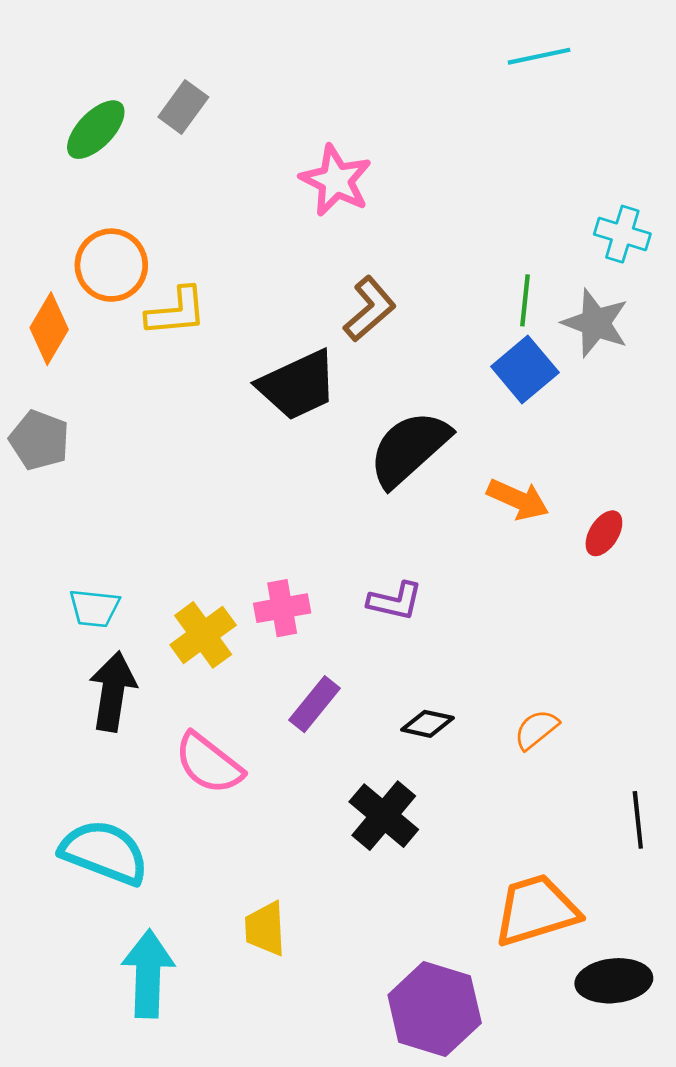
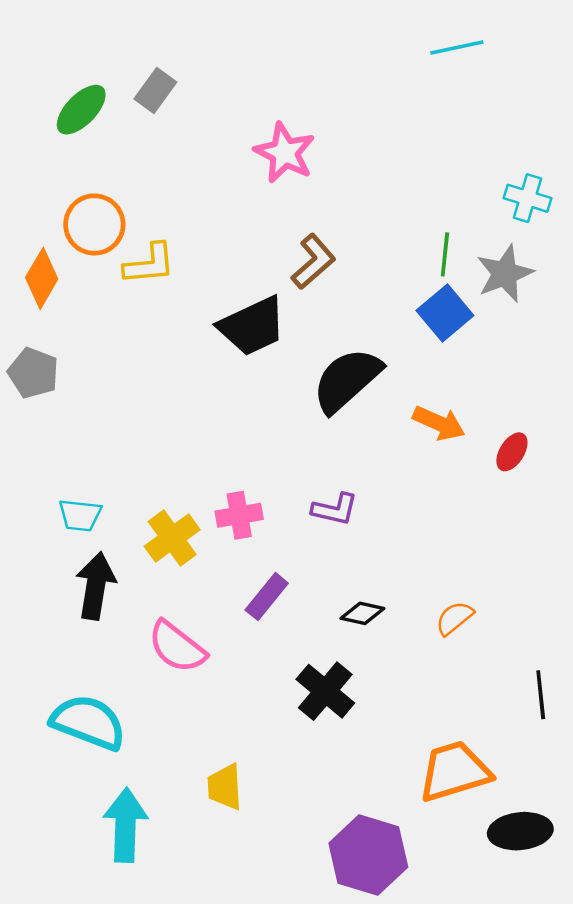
gray star: (596, 323) -> (505, 274), turned 30

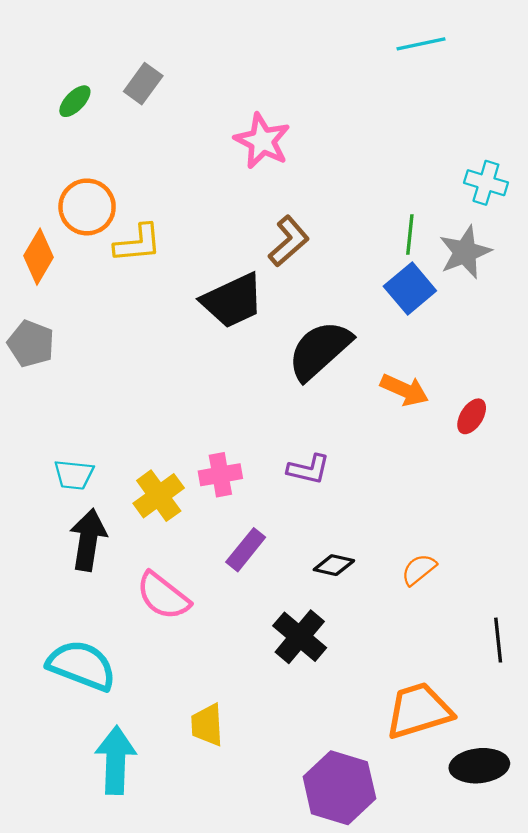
green ellipse: (81, 110) -> (75, 101), size x0.7

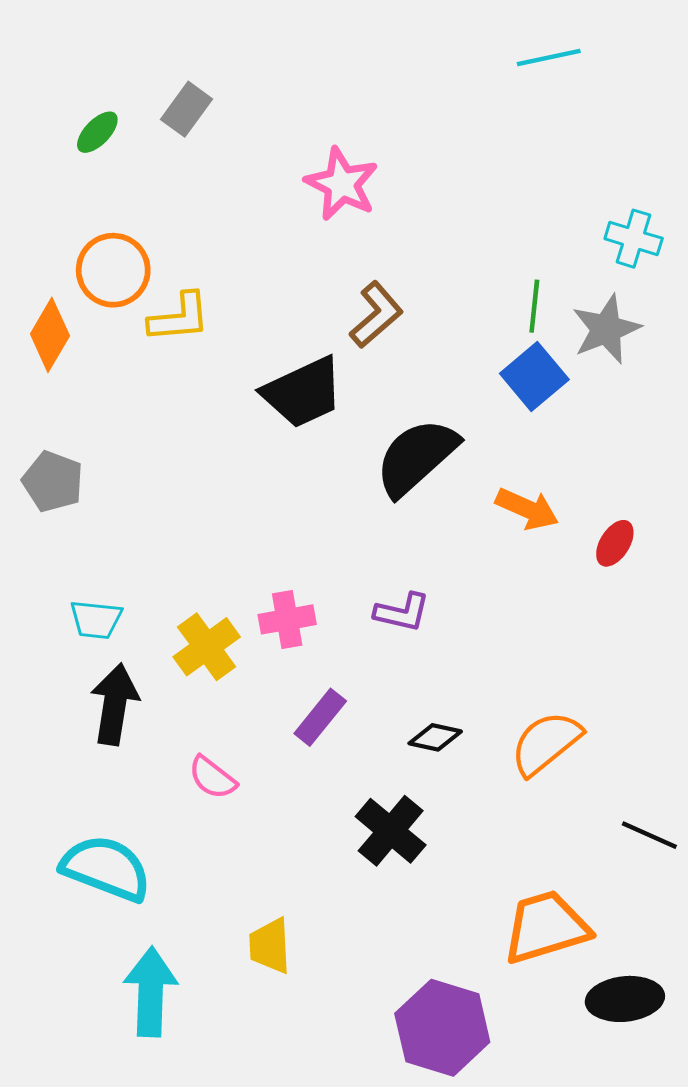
gray pentagon: (31, 344) -> (53, 481), moved
orange semicircle: (419, 570) -> (546, 743), size x1.6
pink semicircle: (163, 596) -> (212, 778), size x0.7
black line: (498, 640) -> (649, 835), turned -60

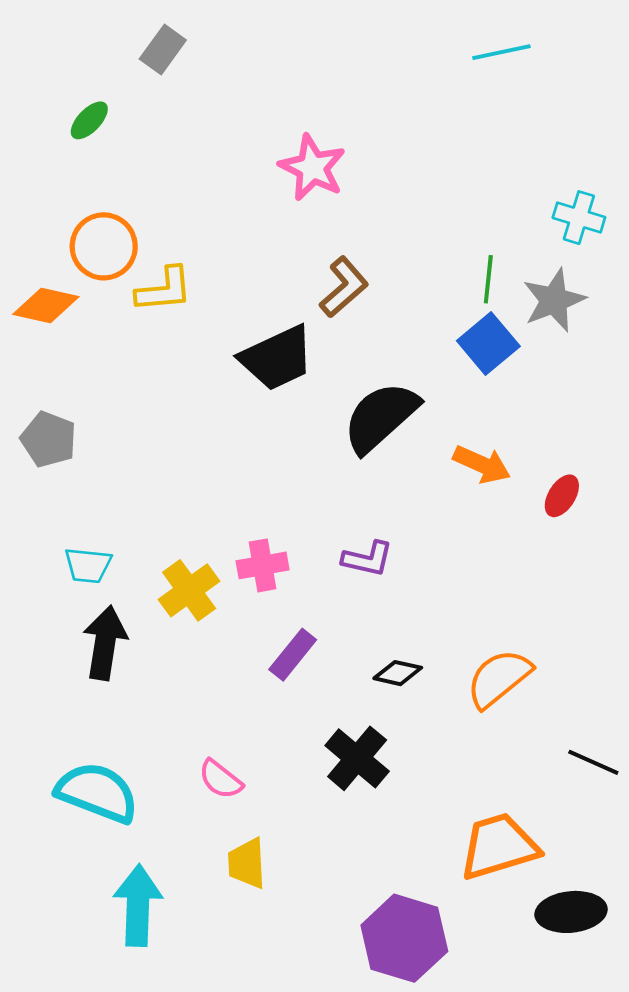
gray rectangle: (186, 109) -> (163, 49), moved
orange diamond: (50, 335) -> (46, 305), turned 72
pink semicircle: (212, 778) -> (221, 779), moved

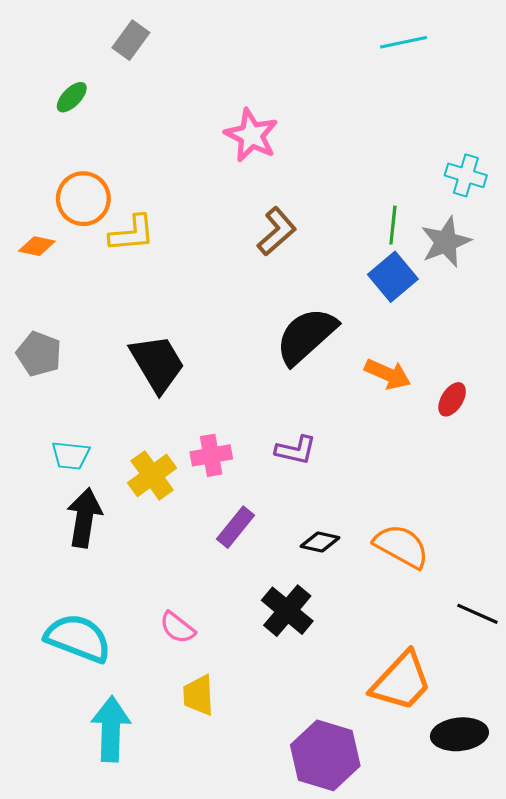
orange diamond: (46, 305) -> (37, 246), size x0.7
black trapezoid: (277, 358) -> (157, 363), moved, turned -96
orange semicircle: (499, 678) -> (401, 546), turned 68
orange trapezoid: (499, 846) -> (401, 681), turned 150

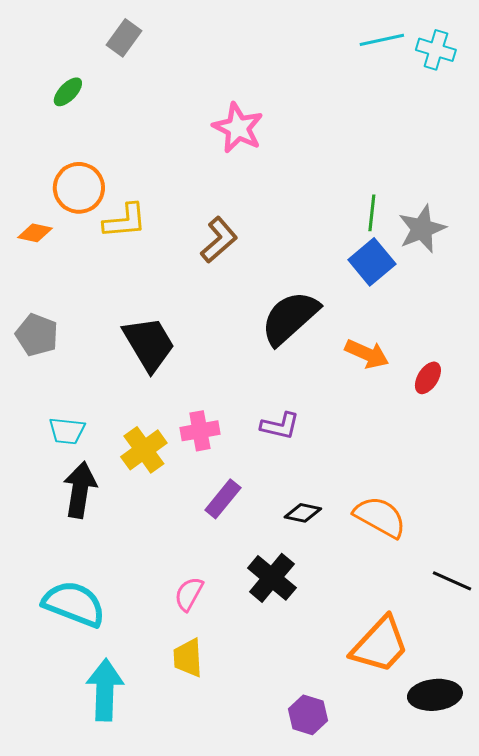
cyan cross: (466, 175) -> (436, 50), moved
brown L-shape: (277, 231) -> (219, 240), moved
pink semicircle: (177, 628) -> (189, 594), moved, turned 81
purple hexagon: (325, 755) -> (308, 715), size x0.6

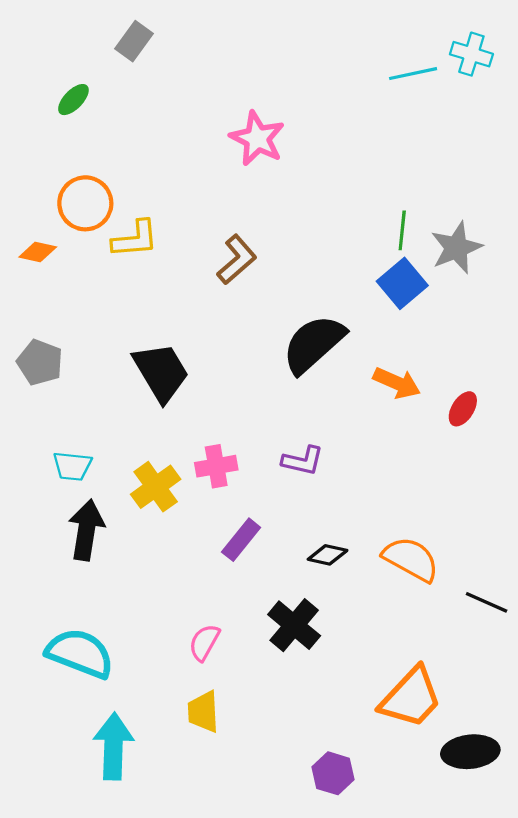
cyan line: (382, 40) -> (413, 74), moved
black line: (452, 581) -> (487, 602), moved

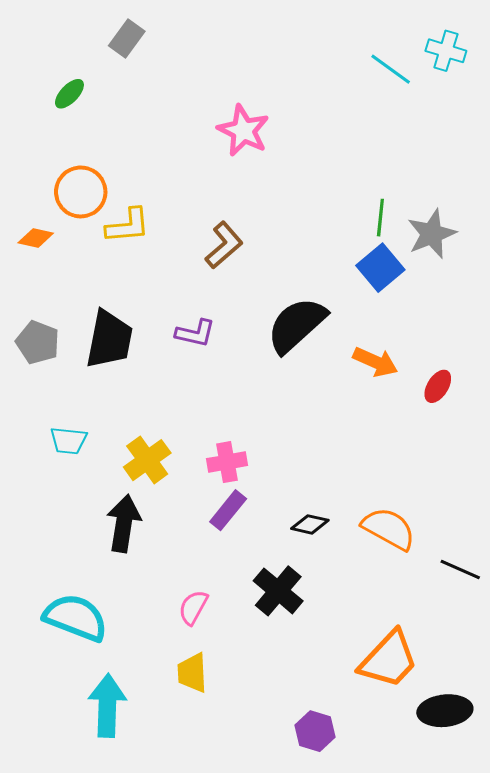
cyan line: (413, 74) -> (391, 69), turned 48
black trapezoid: (161, 372) -> (109, 339), moved, turned 42
purple L-shape: (303, 461) -> (195, 333), moved
pink cross: (216, 466) -> (227, 462), moved
black arrow: (86, 530) -> (124, 523), moved

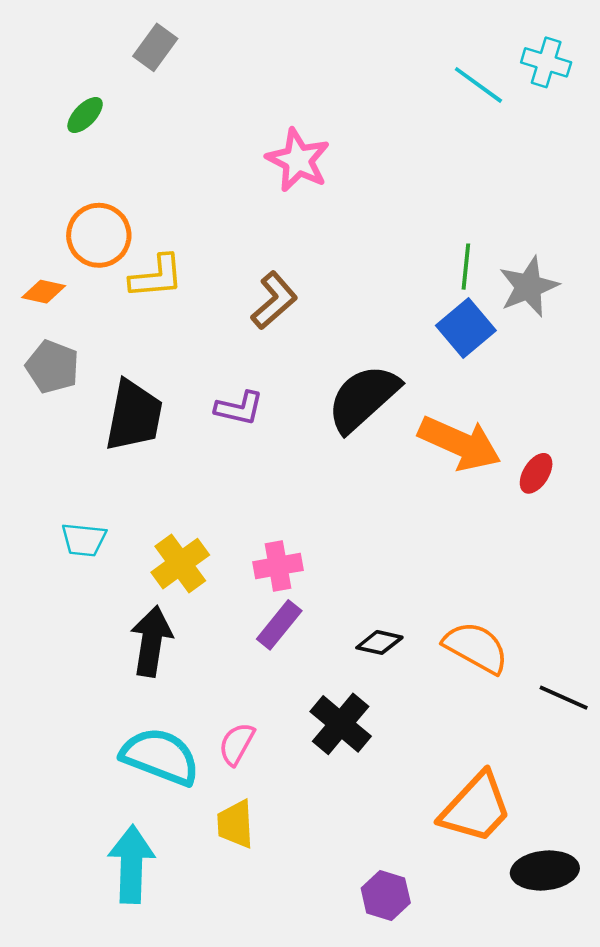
gray pentagon: (38, 342) -> (52, 367), moved
orange arrow: (375, 362) -> (460, 443), size x1.5
cyan semicircle: (76, 618) -> (160, 756), moved

